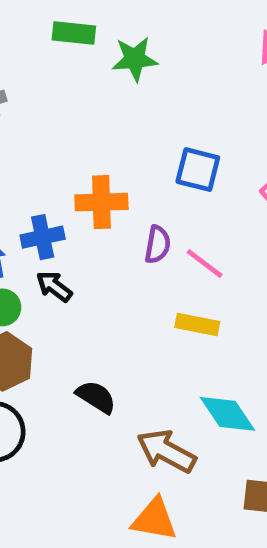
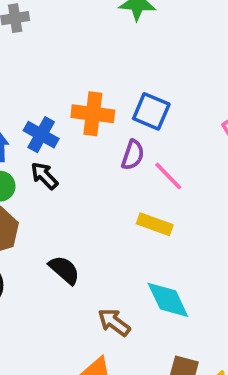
blue square: (198, 170) -> (151, 111), moved
blue cross: (43, 237) -> (41, 135), turned 32
brown arrow: (166, 451) -> (114, 322), size x0.7

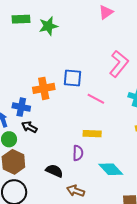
purple semicircle: (133, 155) -> (78, 153), moved
pink line: (168, 176) -> (96, 99), moved
brown arrow: (114, 322) -> (76, 191), moved

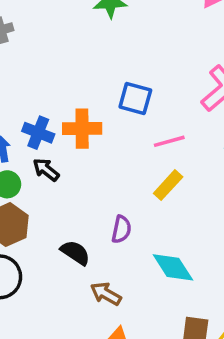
orange cross: (44, 88) -> (82, 129), moved
pink line: (96, 99) -> (169, 141), turned -54
yellow rectangle: (92, 134) -> (168, 185), moved, turned -60

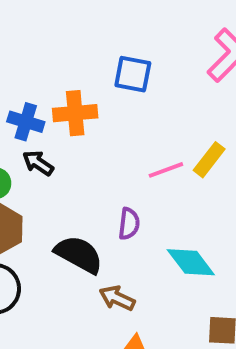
pink line: (169, 141) -> (166, 170), moved
yellow rectangle: (168, 185) -> (209, 160), moved
black semicircle: (75, 253) -> (79, 254), size x1.4

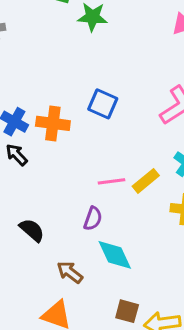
purple semicircle: (129, 224) -> (93, 219), moved
black semicircle: (79, 254) -> (32, 230), size x0.7
brown arrow: (117, 298) -> (70, 272), moved

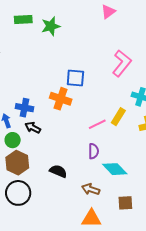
orange cross: (53, 123) -> (61, 99), moved, turned 30
brown square: (127, 311) -> (125, 203), moved

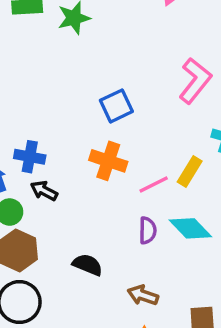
blue square: (75, 78) -> (116, 106), turned -30
orange cross: (61, 99) -> (108, 161), moved
cyan diamond: (115, 169) -> (190, 228), moved

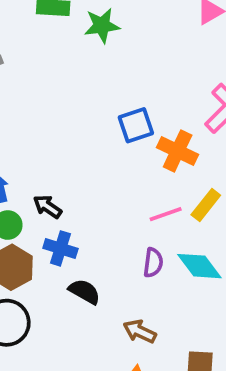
blue cross: (30, 157) -> (60, 248), moved
orange cross: (108, 161) -> (178, 151), moved

